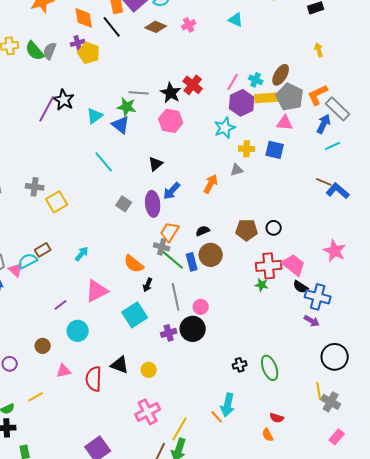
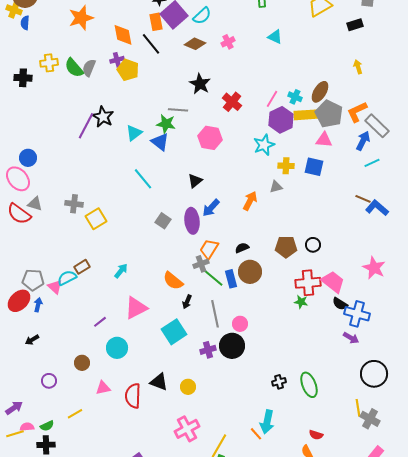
black star: (171, 93) -> (200, 84), moved
gray cross: (162, 247) -> (201, 264), turned -35

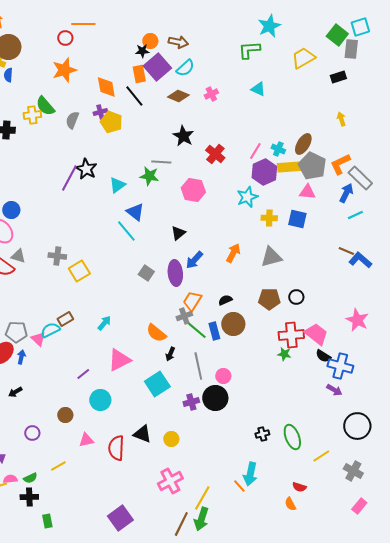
green semicircle: (74, 68) -> (45, 106), moved
blue triangle: (160, 142) -> (135, 212), moved
gray triangle: (276, 187) -> (271, 257), moved, size x1.6
yellow line: (358, 408) -> (321, 456), moved, turned 66

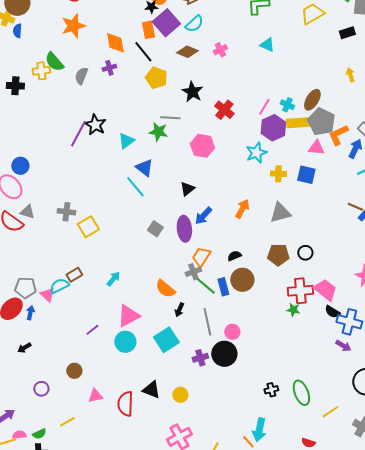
yellow pentagon: (111, 122) -> (156, 78), moved
orange L-shape: (340, 164) -> (338, 135), moved
cyan circle: (100, 400) -> (125, 342), moved

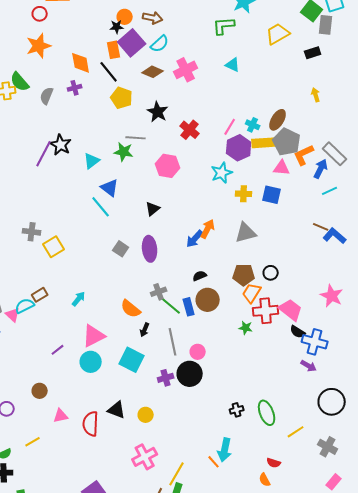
pink cross: (220, 50) -> (186, 70), size x1.6
blue arrow: (203, 216) -> (195, 239), moved
orange trapezoid: (201, 257) -> (252, 293), moved
green star: (293, 310) -> (246, 328), moved
cyan square: (166, 340) -> (132, 360), turned -30

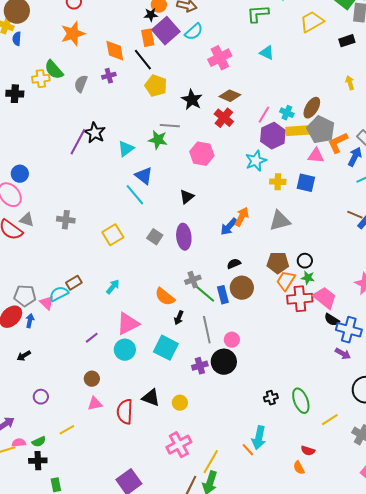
brown diamond: (153, 72) -> (230, 96), moved
yellow square: (54, 247) -> (113, 235), moved
green star: (246, 328) -> (308, 278), moved
brown circle: (40, 391) -> (92, 379), moved

